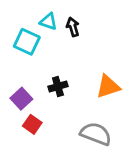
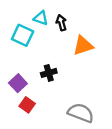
orange triangle: (108, 86) -> (83, 45), moved

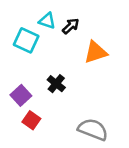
black arrow: (61, 23) -> (71, 26), turned 63
black cross: (49, 73) -> (56, 84), turned -35

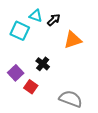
red square: (31, 120) -> (31, 87), moved

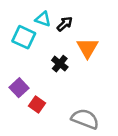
orange triangle: (73, 40) -> (87, 48), turned -42
black cross: (43, 64) -> (60, 64), moved

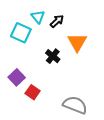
cyan triangle: (43, 19) -> (38, 17), turned 32

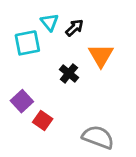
cyan square: (21, 33) -> (27, 43), turned -36

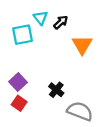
black cross: (69, 73) -> (56, 90), moved
red square: (43, 121) -> (19, 103), moved

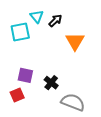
purple square: (18, 82) -> (25, 75), moved, turned -35
red square: (19, 103) -> (17, 95), turned 32

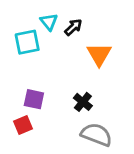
black cross: (51, 83) -> (83, 102), moved

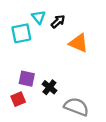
orange triangle: (99, 54) -> (79, 43), turned -36
black cross: (83, 102) -> (49, 87), moved

